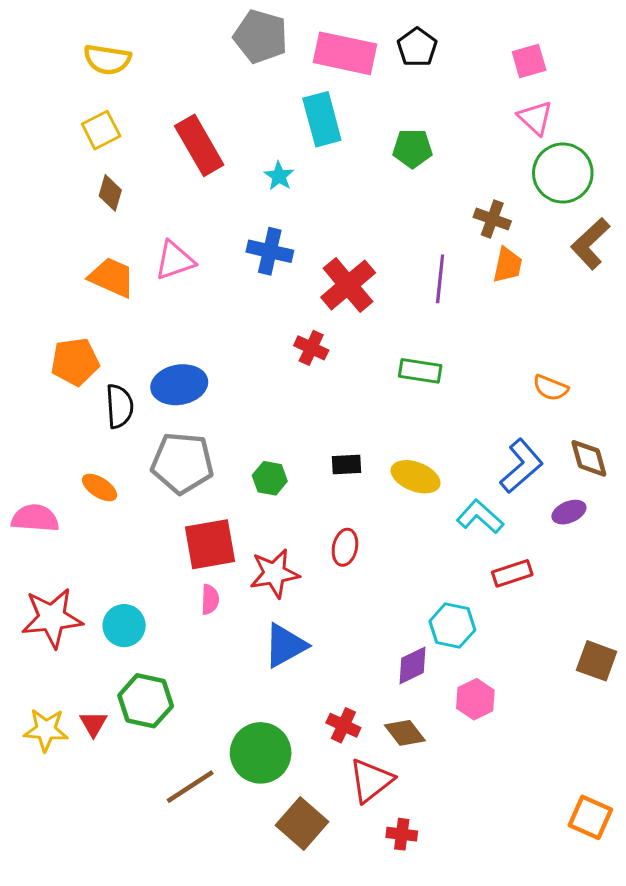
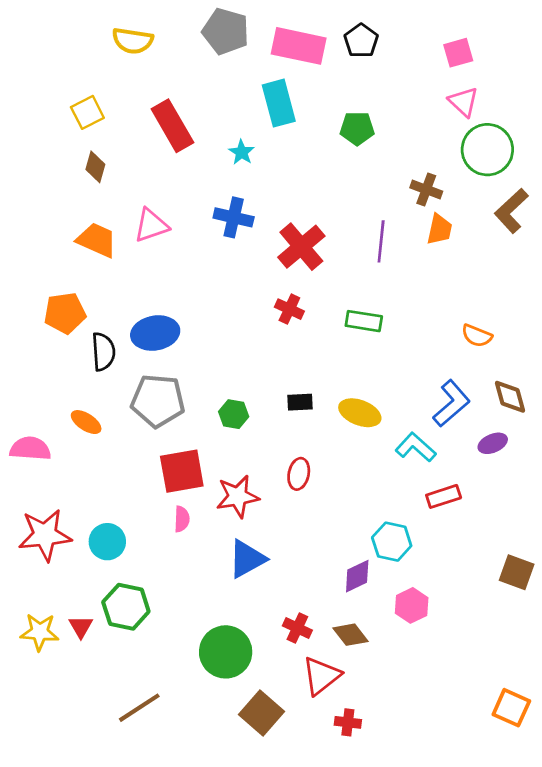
yellow semicircle: (107, 59) -> (133, 41), moved
red cross: (311, 348) -> (289, 309), moved
brown line: (190, 787) -> (139, 708), moved

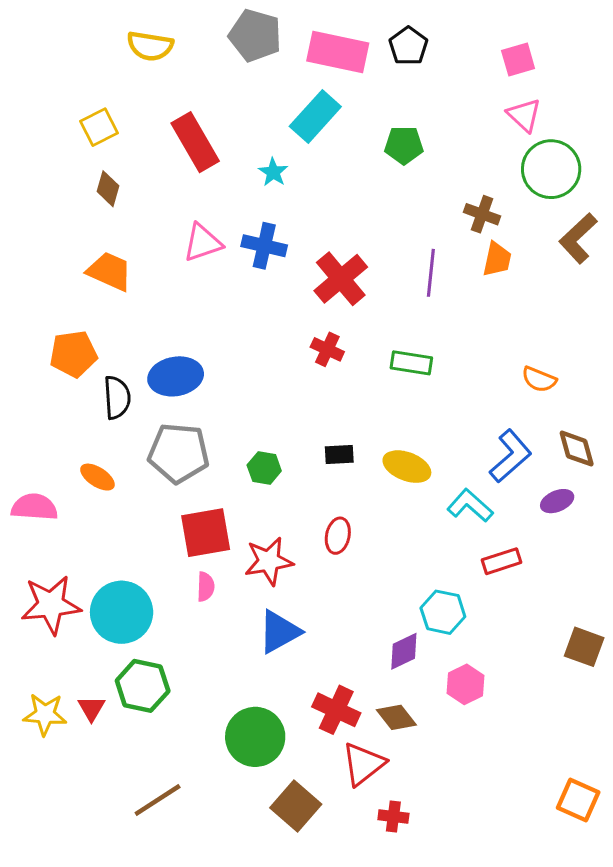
cyan rectangle: (279, 103) -> (315, 117), turned 57
pink triangle: (151, 225) -> (203, 243), moved
cyan circle: (107, 542) -> (122, 612), size x1.5
red cross: (297, 628) -> (336, 710), size x1.4

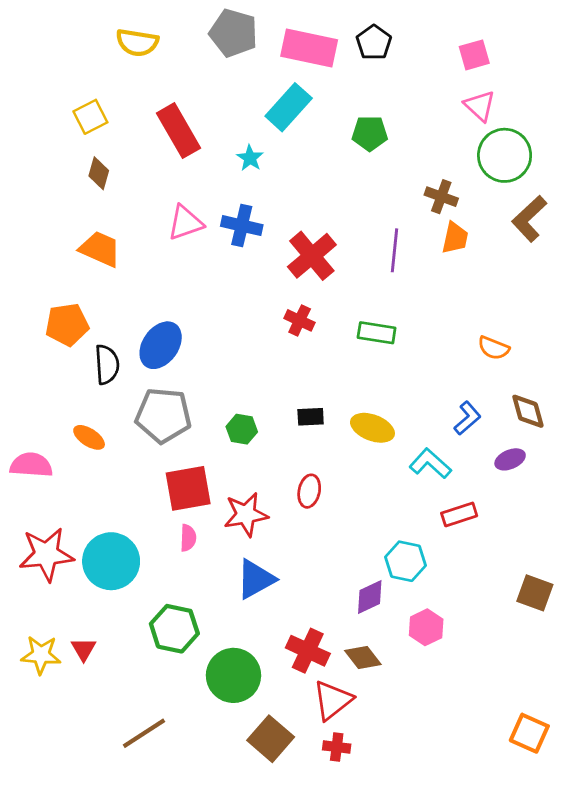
blue ellipse: (176, 376) -> (161, 345), turned -45
blue L-shape: (511, 456) -> (467, 418), size x0.7
green hexagon: (143, 686) -> (174, 629), moved
red cross: (393, 817) -> (337, 747), moved

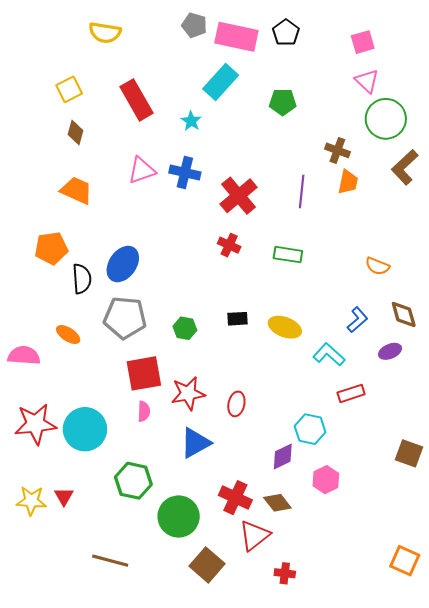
gray pentagon: (233, 33) -> (194, 25), moved, size x0.7
red ellipse: (309, 491) -> (236, 404), moved
brown line: (144, 733) -> (110, 561), turned 48
red cross: (337, 747) -> (285, 573), moved

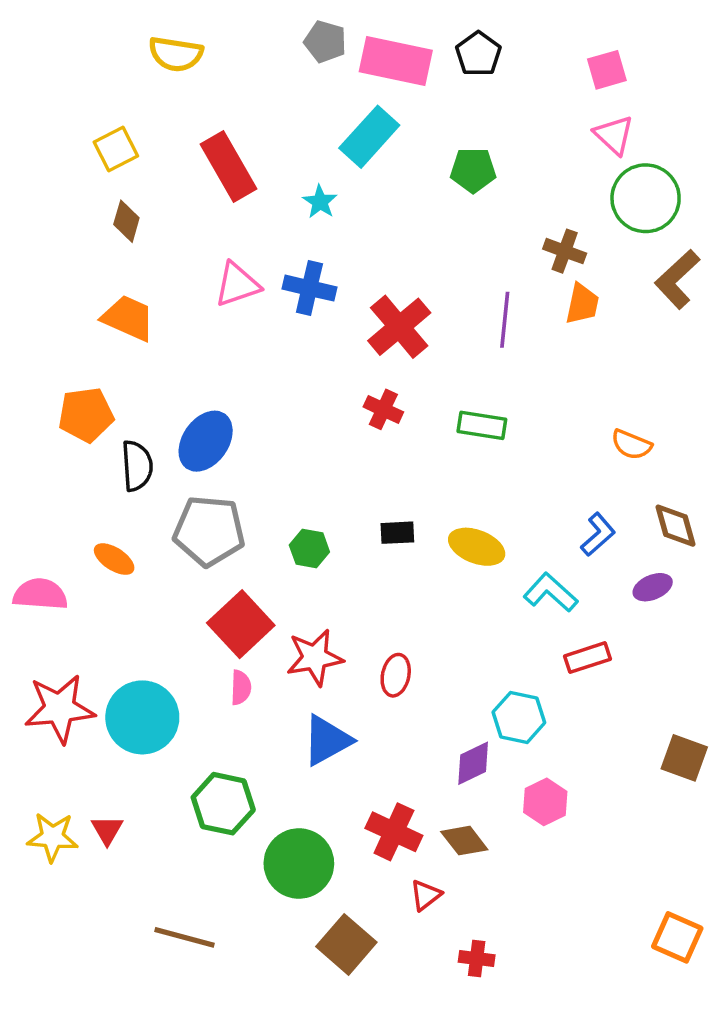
red square: (144, 373) -> (241, 624), turned -33
red triangle: (254, 535) -> (426, 895), size x0.6

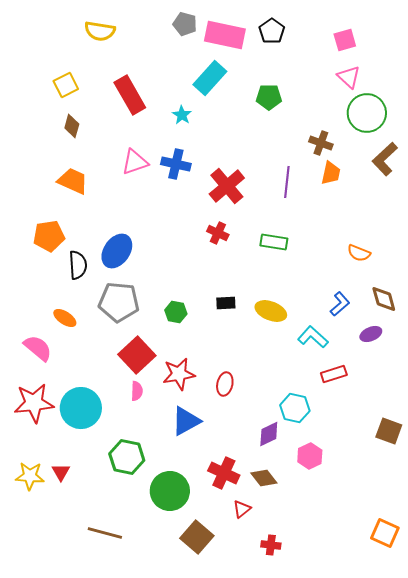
pink semicircle: (40, 594) -> (38, 348), moved, turned 36

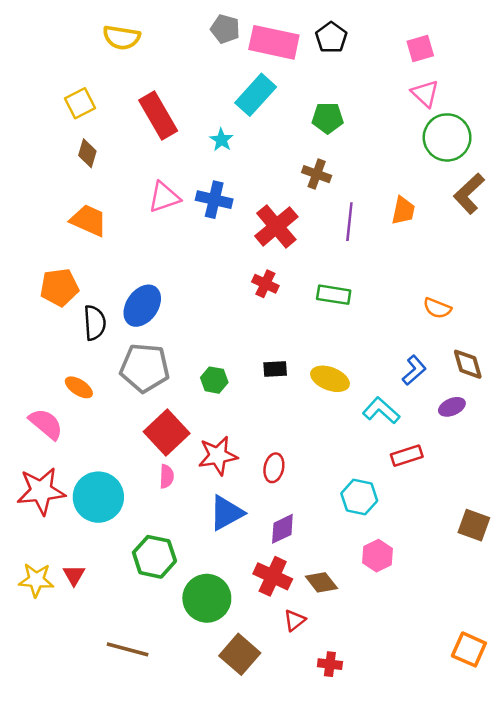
brown cross: (321, 143) -> (317, 174), moved
purple diamond: (269, 434) -> (282, 529), moved

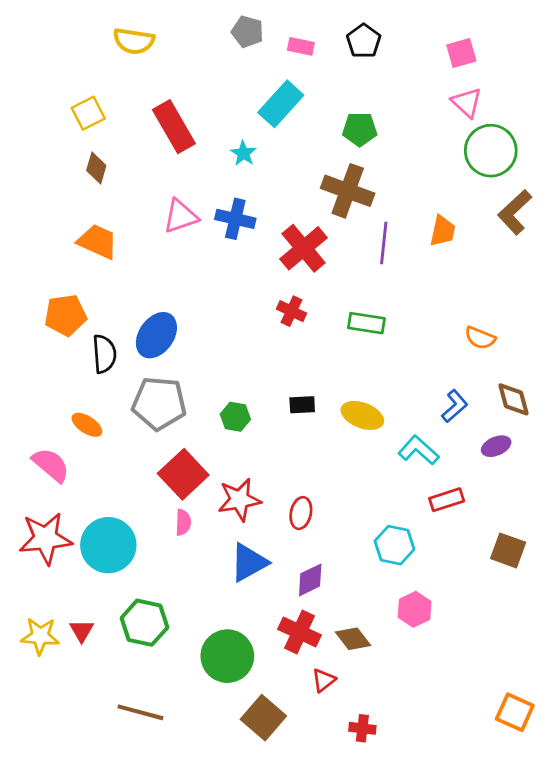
pink rectangle: (274, 42) -> (301, 46), size x0.5
brown cross: (317, 174) -> (348, 191), size x1.6
brown square: (474, 525) -> (508, 550), moved
green hexagon: (154, 557) -> (144, 623), moved

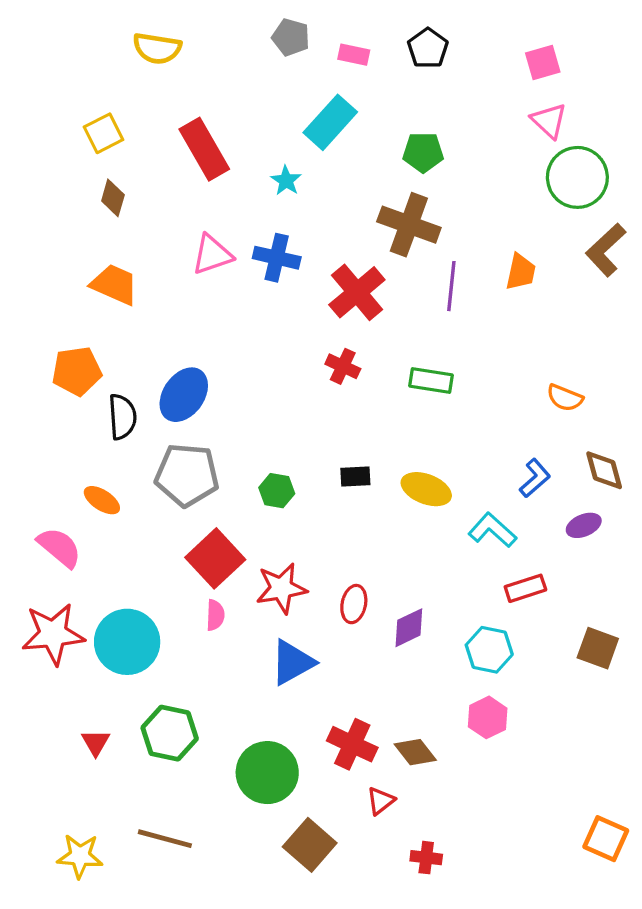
cyan hexagon: (394, 545) -> (489, 650), moved
purple diamond: (310, 580) -> (409, 628), moved
yellow star: (40, 636) -> (80, 856), moved

